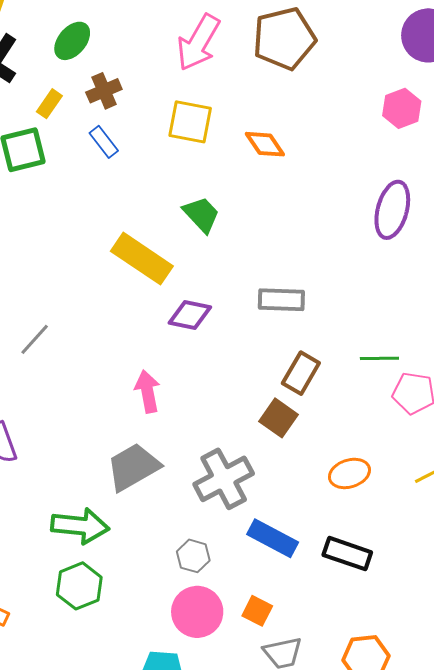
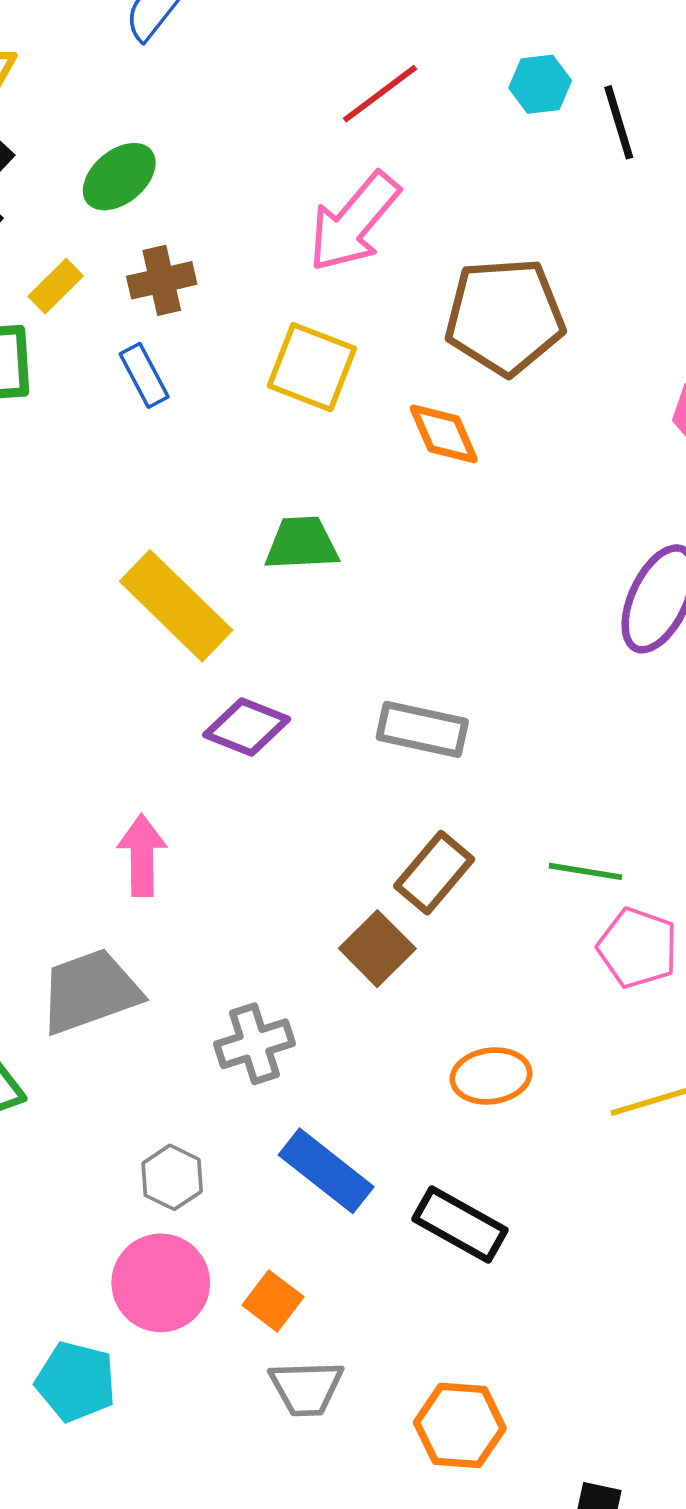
brown pentagon: (284, 38) -> (505, 316), moved
green trapezoid: (201, 214) -> (302, 544), turned -60
gray cross: (224, 479) -> (255, 1044), size x0.7

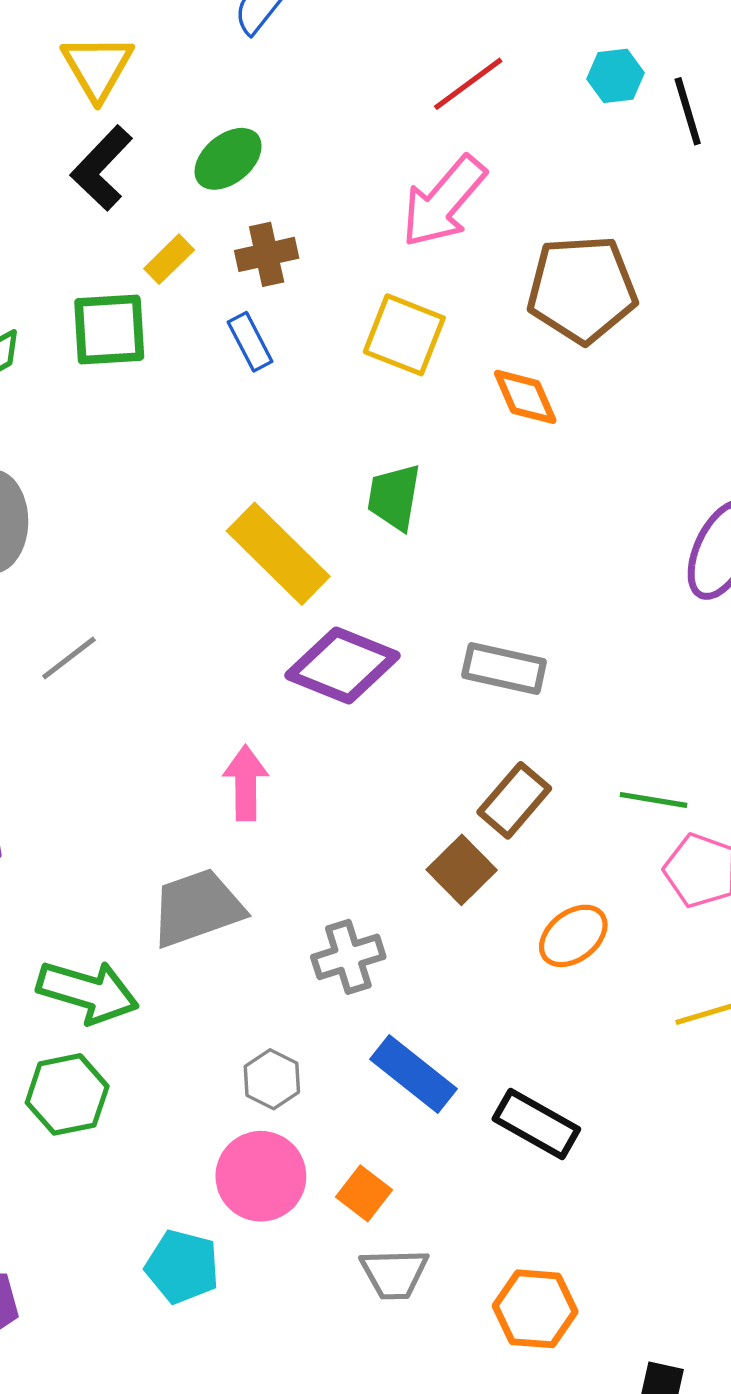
green trapezoid: (302, 544) -> (394, 497), turned -78
purple diamond: (247, 727) -> (343, 665), size x1.4
orange ellipse: (491, 1076) -> (573, 936), moved, turned -30

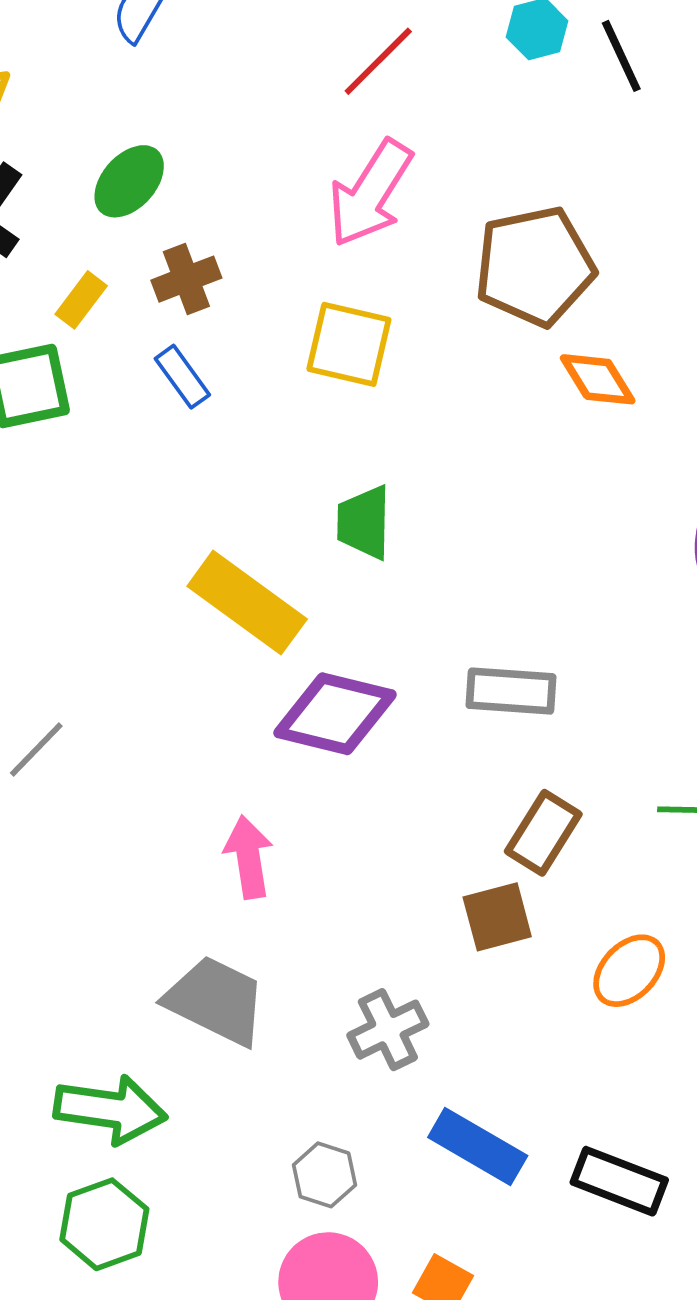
orange diamond: (525, 397) -> (598, 379), moved
brown square: (462, 870) -> (497, 917), turned 38
gray trapezoid: (197, 908) -> (216, 1001), turned 54

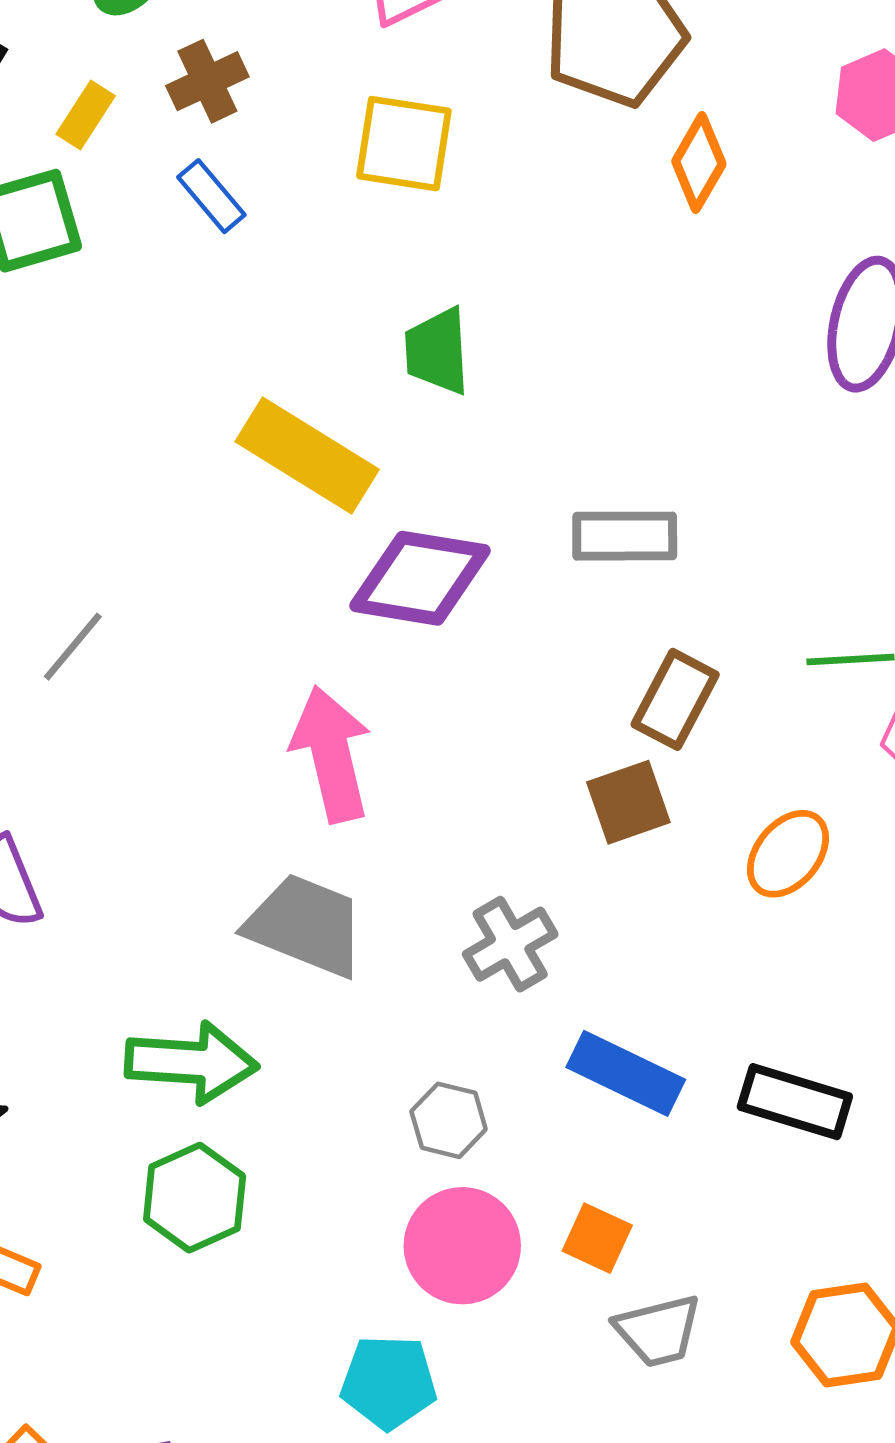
orange diamond: (598, 379) -> (699, 163), turned 66
pink arrow: (249, 857) -> (331, 754), size x1.4

